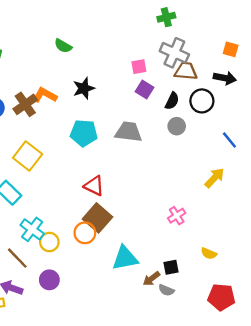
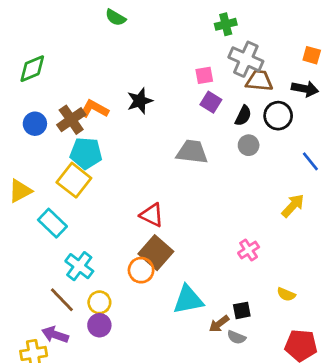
green cross: (166, 17) -> (226, 24), moved
green semicircle: (63, 46) -> (116, 18), moved
cyan pentagon: (84, 133) -> (86, 153), moved
yellow circle: (49, 242) -> (99, 302), moved

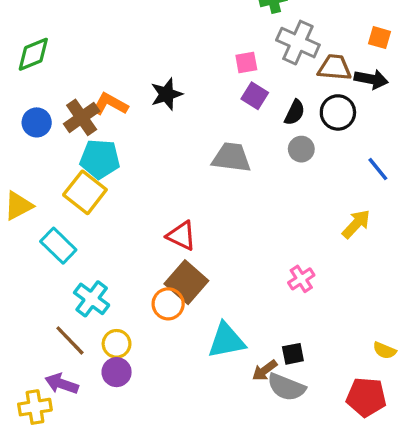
brown trapezoid: (259, 81) -> (335, 68), moved
yellow semicircle: (286, 294) -> (384, 350), moved
gray semicircle: (236, 337) -> (286, 387), size x1.6

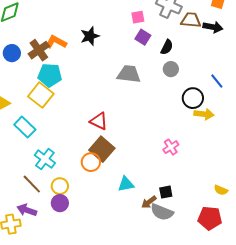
black circle: (338, 112) -> (193, 98), moved
yellow arrow: (356, 224) -> (204, 114), turned 54
cyan triangle: (226, 340) -> (126, 184), size x0.7

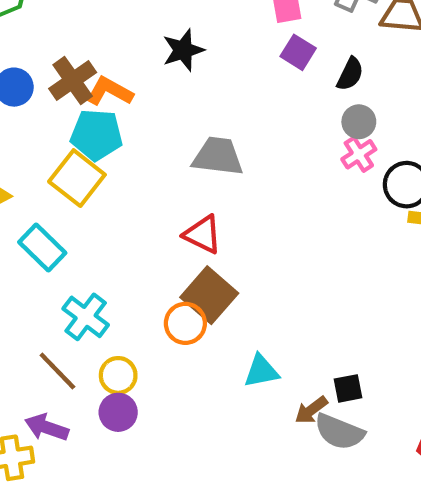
orange L-shape: (56, 42) -> (109, 91), moved
gray trapezoid: (129, 74) -> (218, 156), moved
pink cross: (171, 147) -> (359, 154), moved

